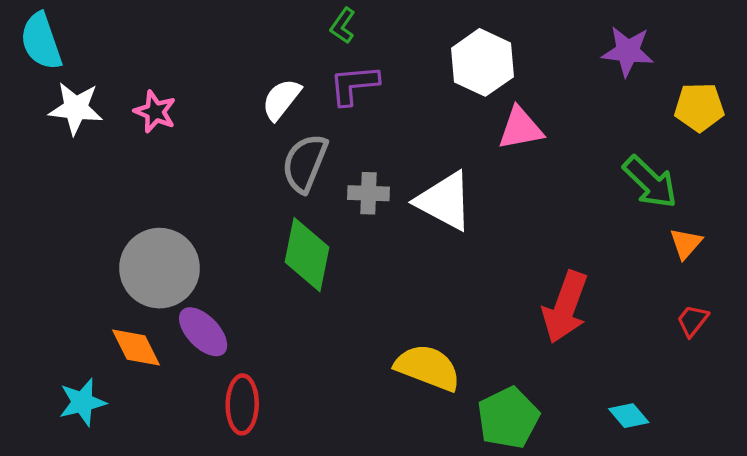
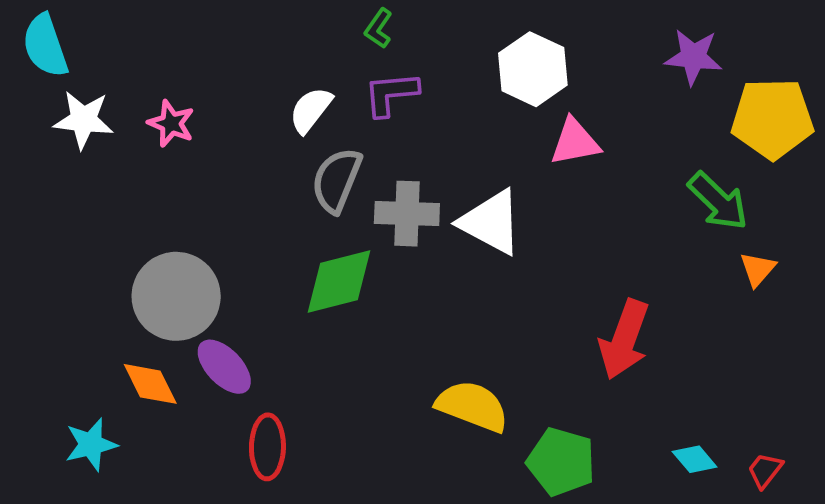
yellow pentagon: (699, 107) -> (772, 119), size x1.5
gray cross: (368, 193) -> (407, 214), size x1.4
green diamond: (307, 255) -> (339, 281), turned 64
red trapezoid: (693, 321) -> (765, 470), moved
green pentagon: (508, 418) -> (561, 462), turned -30

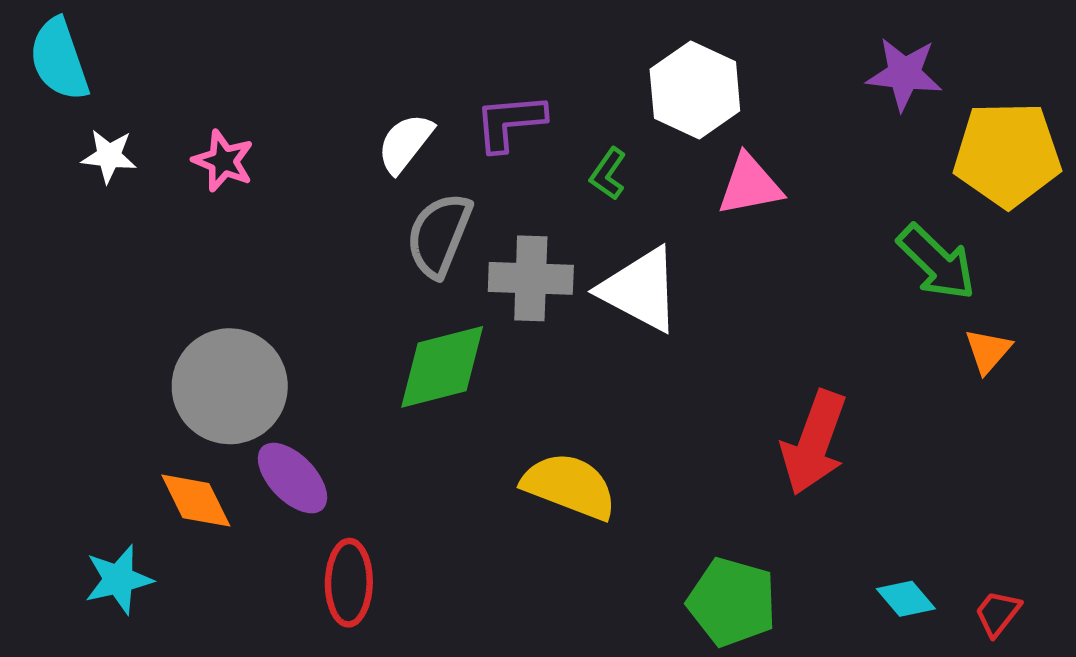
green L-shape: (379, 28) -> (608, 174), moved
white star: (84, 120) -> (109, 156), size x0.7
yellow semicircle: (472, 406) -> (569, 486), moved

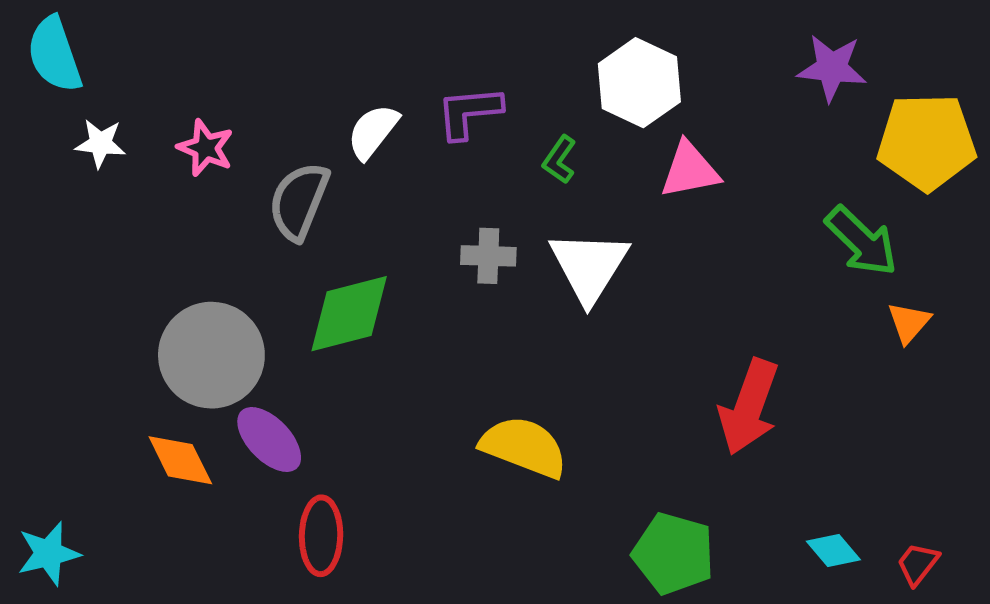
gray semicircle: (439, 235) -> (299, 201), moved
gray cross: (531, 278) -> (488, 256), size x0.7
white triangle: (640, 290) -> (589, 266), turned 34
green diamond: (442, 367) -> (349, 314), moved
cyan star: (119, 579) -> (49, 554), moved

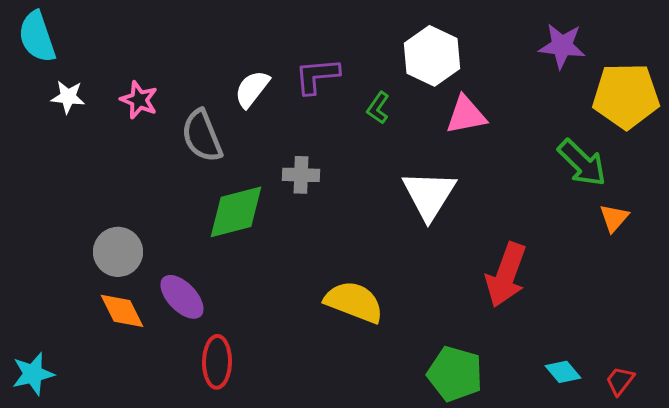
gray semicircle: (299, 201) -> (202, 136), turned -44
gray cross: (488, 256) -> (301, 175), moved
white triangle: (589, 266) -> (429, 195), moved
gray circle: (211, 355) -> (118, 252), moved, size x0.7

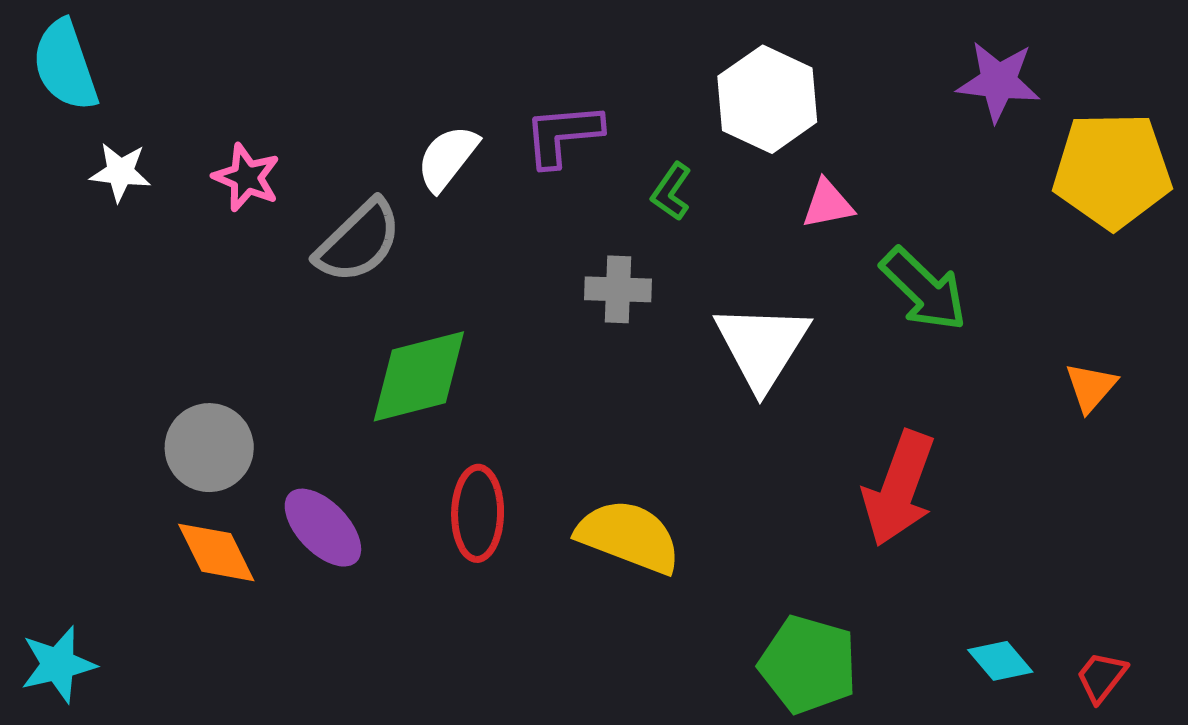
pink triangle: (466, 115) -> (828, 204), size x0.7
gray semicircle: (202, 136) -> (358, 241), turned -112
green arrow: (582, 163) -> (924, 289), moved
gray cross: (301, 175) -> (618, 289), moved
red ellipse: (217, 362) -> (478, 513), moved

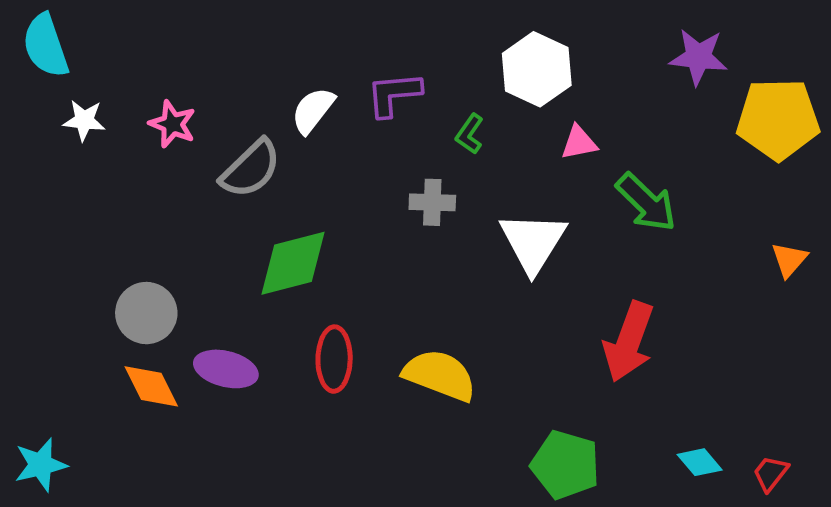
orange triangle: (1091, 387) -> (789, 260), moved
purple ellipse: (323, 528) -> (226, 369), turned -32

